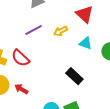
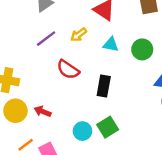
red semicircle: (20, 58) -> (68, 69), moved
black rectangle: (74, 76) -> (104, 86), turned 66

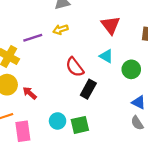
yellow arrow: (79, 35) -> (61, 29), moved
purple line: (46, 39) -> (33, 38), moved
red semicircle: (68, 69) -> (75, 67), moved

